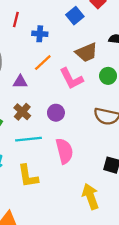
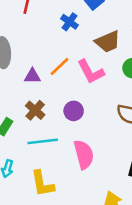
blue cross: (40, 34) -> (70, 22), moved, turned 32
orange line: (43, 63) -> (59, 66), moved

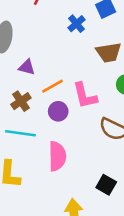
orange line: (59, 66) -> (53, 86), moved
pink L-shape: (91, 72) -> (85, 96), moved

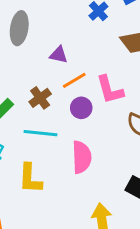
purple triangle: (27, 67) -> (59, 55), moved

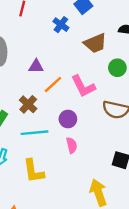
purple circle: (81, 108) -> (68, 119), moved
pink semicircle: (82, 157) -> (72, 145), size x0.6

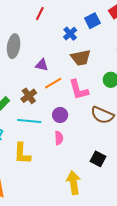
brown trapezoid: (95, 43) -> (81, 58), moved

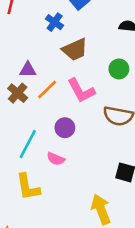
brown cross: (29, 96) -> (18, 93), moved
cyan line: (29, 121) -> (28, 144), turned -55
pink semicircle: (59, 138) -> (56, 159), moved, turned 128

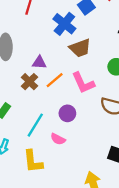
blue cross: (55, 22) -> (64, 24), size x1.5

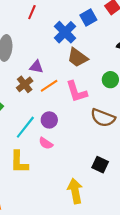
brown trapezoid: (80, 48) -> (77, 57), turned 50
purple circle: (67, 113) -> (49, 120), moved

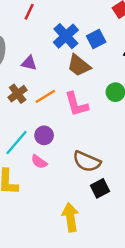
blue square: (88, 17) -> (96, 39), moved
purple triangle: (36, 67) -> (29, 63), moved
brown semicircle: (103, 118) -> (87, 161), moved
black square: (100, 165) -> (100, 188), turned 35

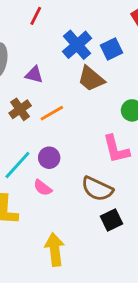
pink L-shape: (76, 104) -> (116, 149), moved
yellow arrow: (70, 217) -> (55, 249), moved

